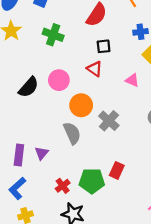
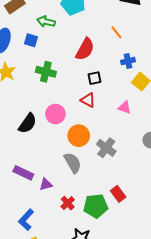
purple triangle: (42, 153) -> (46, 184), turned 40
purple rectangle: (19, 155) -> (23, 173), moved, turned -66
red rectangle: (117, 170) -> (118, 194), turned -56
red cross: (63, 186) -> (68, 203), moved

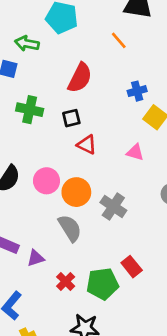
orange line: (116, 32) -> (119, 40), moved
black square: (95, 78) -> (71, 118), moved
pink circle: (55, 114) -> (46, 181), moved

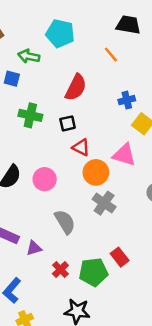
pink triangle: (135, 152) -> (124, 155), size x1.5
orange circle: (76, 192) -> (96, 172), moved

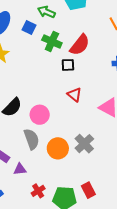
green cross: (30, 115) -> (52, 41), moved
black square: (68, 123) -> (68, 65), moved
orange circle: (96, 172) -> (58, 148), moved
gray semicircle: (65, 222) -> (32, 139), moved

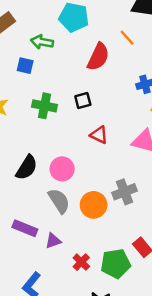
green cross: (52, 41) -> (45, 106), moved
red semicircle: (80, 45) -> (98, 57), moved
gray cross: (84, 144) -> (125, 192), turned 36

